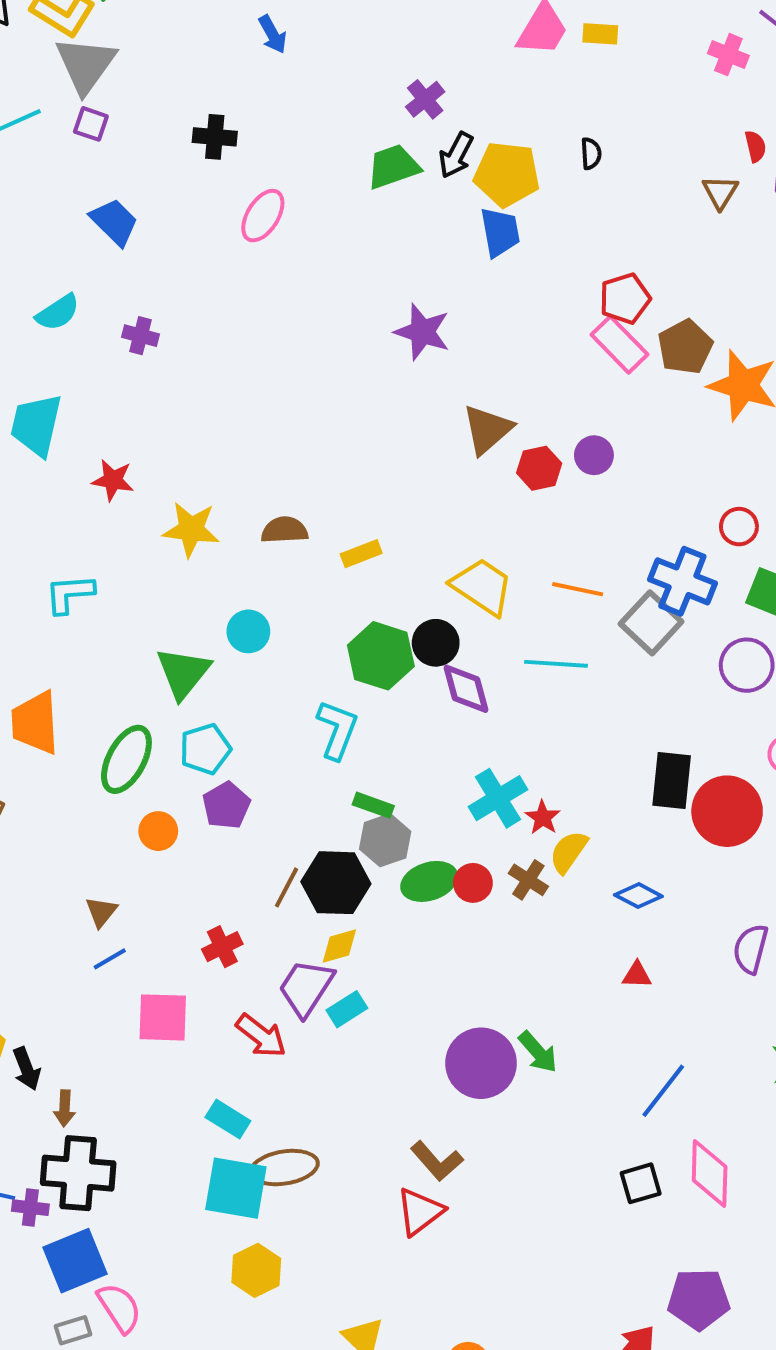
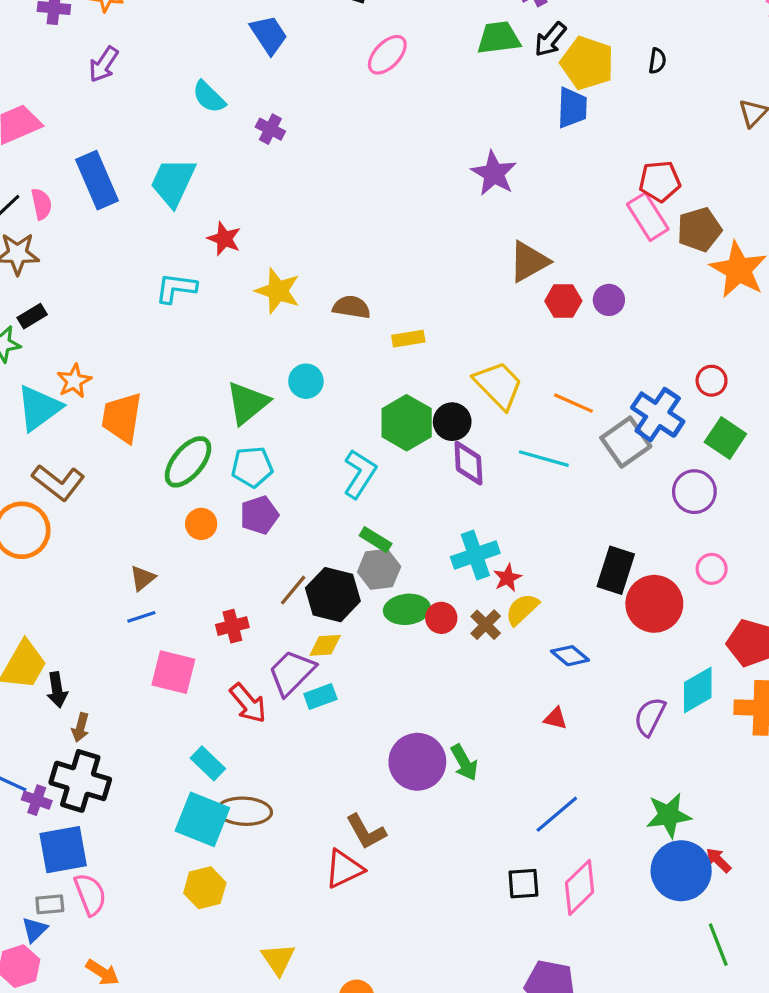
cyan semicircle: (58, 312) -> (209, 97), turned 66
cyan L-shape: (70, 594) -> (176, 288), moved
pink diamond: (710, 1174) -> (580, 887), turned 32

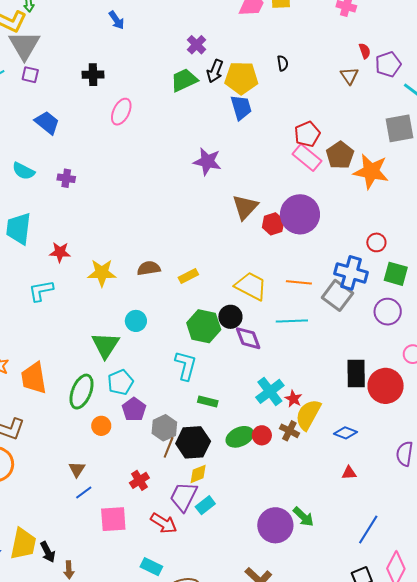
purple circle: (609, 300) -> (300, 214), size x2.0
gray hexagon: (379, 569) -> (164, 428), moved
yellow semicircle: (522, 609) -> (308, 415), size x1.4

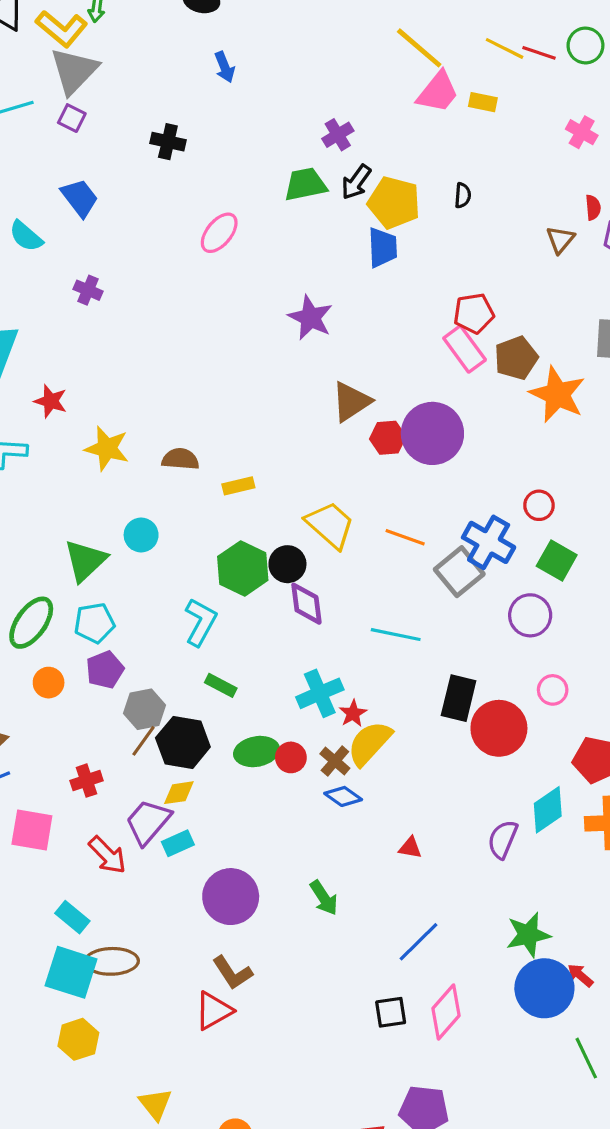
pink ellipse: (121, 112) -> (219, 233), moved
cyan semicircle: (24, 171) -> (26, 236), moved
cyan line: (292, 321) -> (396, 635), moved
blue diamond: (346, 433) -> (343, 796), moved
purple circle: (275, 525) -> (231, 897), moved

